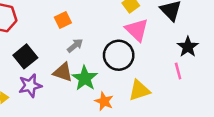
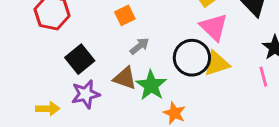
yellow triangle: (139, 90) -> (217, 64), moved

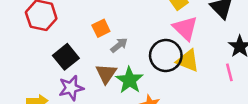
orange square: (125, 15) -> (101, 28), moved
yellow triangle: (217, 64) -> (188, 61), turned 40
brown triangle: (125, 78) -> (106, 74), turned 45

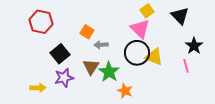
orange square: (101, 28) -> (87, 32), turned -32
pink triangle: (185, 28) -> (140, 29), moved
gray arrow: (119, 45) -> (101, 45), turned -144

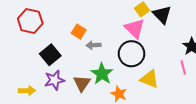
black triangle: (180, 16) -> (162, 15), moved
yellow triangle: (154, 57) -> (149, 79), moved
brown triangle: (91, 67) -> (82, 83), moved

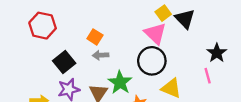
gray arrow: (94, 45) -> (101, 55), moved

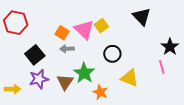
yellow square: (163, 13) -> (101, 26), moved
pink triangle: (155, 34) -> (84, 30), moved
black circle: (152, 61) -> (112, 54), size x0.7

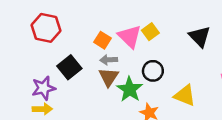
black triangle: (142, 17) -> (200, 36), moved
black circle: (112, 54) -> (153, 71), moved
purple star: (39, 79) -> (44, 88), moved
brown triangle: (65, 82) -> (109, 77), moved

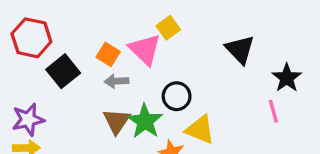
yellow square: (150, 32) -> (168, 28), moved
black square: (69, 67) -> (63, 71), moved
brown triangle: (109, 77) -> (117, 121), moved
yellow triangle: (185, 95) -> (200, 130), moved

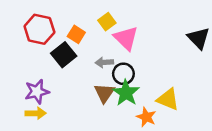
yellow square: (168, 28) -> (107, 22), moved
orange square: (108, 54) -> (76, 34), moved
black circle: (177, 96) -> (123, 74), moved

